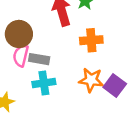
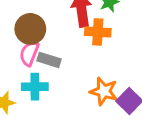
orange cross: (91, 40) -> (98, 32), moved
cyan cross: (44, 83) -> (35, 87), moved

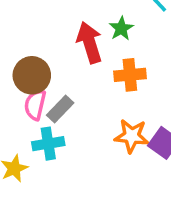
orange cross: (98, 32) -> (130, 75), moved
gray rectangle: (49, 60) -> (60, 109), turned -55

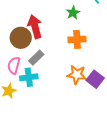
red arrow: (90, 43) -> (35, 27), moved
pink semicircle: (35, 105) -> (14, 65), moved

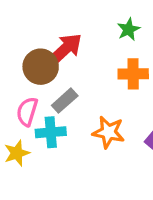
red arrow: (35, 27) -> (65, 49), turned 60
orange star: (77, 75) -> (108, 132), moved

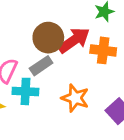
red arrow: (65, 49) -> (74, 40), moved
brown circle: (41, 67) -> (48, 38), moved

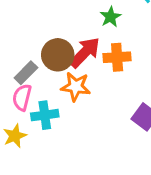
gray rectangle: (41, 66) -> (26, 73), moved
orange star: (75, 98) -> (76, 87), moved

